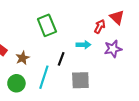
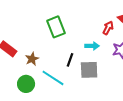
cyan line: (44, 77) -> (53, 78), turned -75
gray square: (80, 80) -> (89, 70), moved

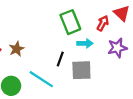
green rectangle: (56, 27) -> (70, 22), moved
brown star: (32, 59) -> (17, 49), moved

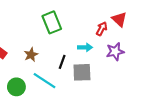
green rectangle: (70, 22) -> (52, 22), moved
brown star: (17, 49) -> (31, 55), moved

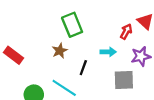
brown star: (31, 55) -> (60, 51), moved
gray square: (82, 72) -> (124, 80), moved

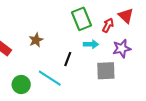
green rectangle: (72, 25) -> (81, 19), moved
brown star: (60, 51) -> (36, 40), moved

